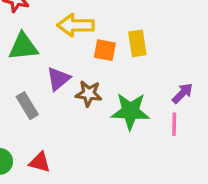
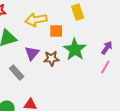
yellow rectangle: (137, 43) -> (78, 12), moved
green star: (130, 111) -> (75, 49), moved, turned -30
pink line: (174, 124) -> (105, 67), turned 40

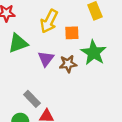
yellow arrow: (36, 20) -> (49, 21), turned -50
gray rectangle: (17, 73) -> (32, 99), moved

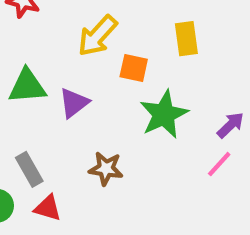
green triangle: (18, 43) -> (27, 86), moved
brown star: (68, 64) -> (106, 169), moved

